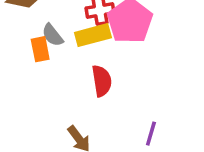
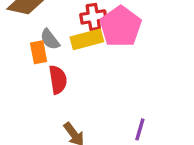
red semicircle: (102, 81) -> (58, 80), moved

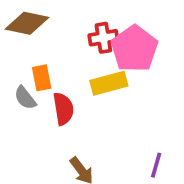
gray semicircle: (50, 39) -> (25, 98), moved
yellow rectangle: (87, 39) -> (109, 83), moved

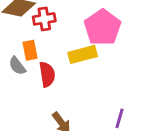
red cross: (103, 38) -> (44, 19), moved

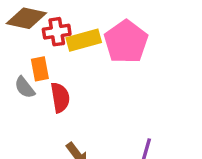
yellow rectangle: (83, 54) -> (84, 40), moved

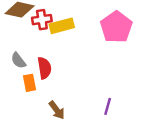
pink pentagon: (126, 42) -> (116, 27), moved
orange rectangle: (40, 69) -> (30, 83), moved

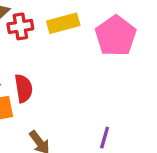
yellow rectangle: (62, 26) -> (63, 23), moved

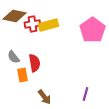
yellow rectangle: (63, 23) -> (48, 25), moved

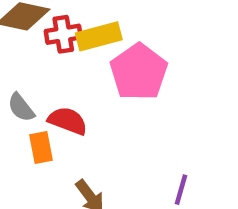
pink pentagon: (92, 30) -> (139, 72), moved
red semicircle: (34, 63) -> (68, 121), turned -60

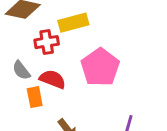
red cross: (63, 34) -> (47, 42), moved
pink pentagon: (139, 72) -> (100, 67), moved

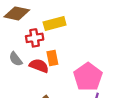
pink pentagon: (100, 67) -> (88, 77), moved
orange rectangle: (35, 97) -> (52, 58), moved

